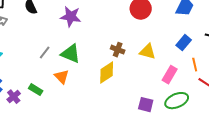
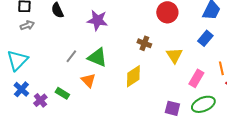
blue rectangle: (184, 43) -> (205, 38), moved
brown cross: (118, 50) -> (144, 43), moved
yellow triangle: (148, 52) -> (174, 55), turned 42

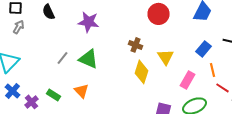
gray arrow: (27, 25) -> (18, 27), turned -40
blue rectangle: (205, 38) -> (204, 49), moved
yellow diamond: (133, 76) -> (142, 72), moved, turned -40
orange triangle: (88, 80) -> (82, 91), moved

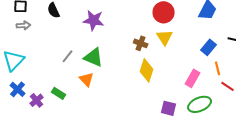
gray arrow: (18, 27) -> (24, 25), turned 56
yellow triangle: (166, 57) -> (165, 37), moved
orange triangle: (82, 91) -> (87, 79), moved

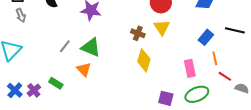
gray arrow: (24, 25) -> (21, 15), turned 72
pink rectangle: (193, 78) -> (190, 68), turned -42
blue cross: (18, 89) -> (15, 90), moved

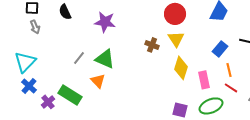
yellow diamond: (144, 60) -> (181, 68), moved
red line: (225, 76) -> (231, 88), moved
green rectangle: (56, 83) -> (70, 95), size x1.6
blue cross: (15, 90) -> (29, 86), moved

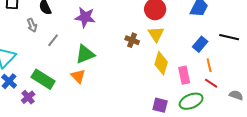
gray arrow: (35, 27) -> (32, 25), moved
gray line: (79, 58) -> (53, 40), moved
green triangle: (105, 59) -> (85, 54), turned -45
green rectangle: (70, 95) -> (43, 79), moved

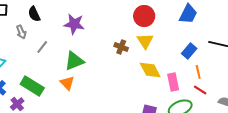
yellow diamond: (161, 63) -> (150, 70), turned -45

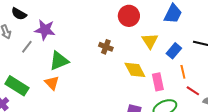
black semicircle: (34, 14) -> (19, 14), turned -35
purple star: (74, 24) -> (45, 30), moved
yellow triangle: (145, 41) -> (150, 41), moved
red line: (200, 90) -> (193, 91), moved

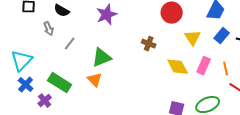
purple star: (45, 30) -> (107, 15), moved, turned -30
blue rectangle: (174, 51) -> (222, 36), moved
pink rectangle: (158, 82) -> (204, 66), moved, turned 36

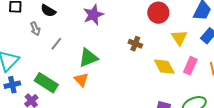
blue cross: (26, 85) -> (12, 85), turned 35

